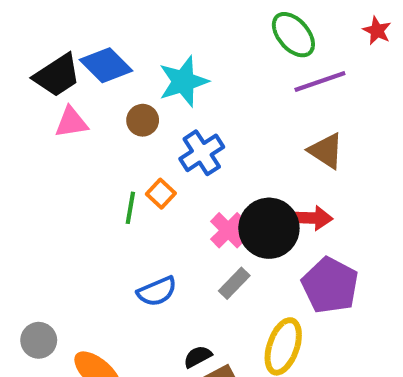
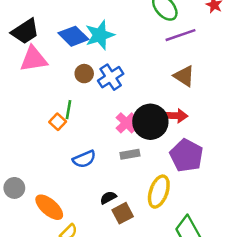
blue diamond: (106, 65) -> (73, 36), moved
brown circle: (143, 120) -> (84, 74), moved
pink triangle: (71, 122) -> (34, 59), size x1.4
orange square: (161, 194) -> (58, 122), moved
gray rectangle: (234, 283) -> (130, 154), turned 36

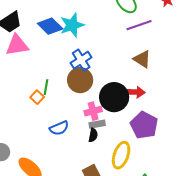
brown circle: (84, 74) -> (80, 80), moved, size x1.6
pink cross: (126, 123) -> (93, 111), moved, turned 30
black semicircle: (108, 198) -> (93, 135), moved, turned 128

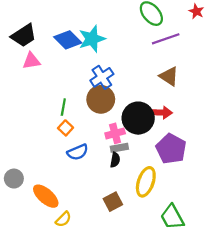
pink triangle: (17, 45) -> (31, 61), size x0.7
orange square: (37, 97) -> (66, 128), moved

